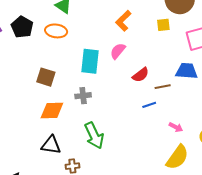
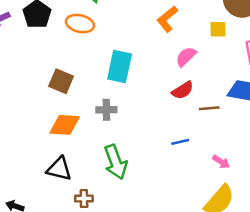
pink semicircle: (118, 51) -> (186, 57), moved
blue line: (149, 105) -> (180, 142), moved

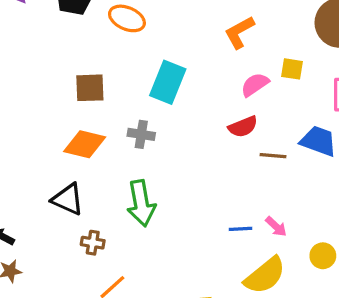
yellow square: (218, 29) -> (292, 69), moved
brown square: (61, 81) -> (90, 88), turned -35
blue line: (180, 142) -> (240, 229), moved

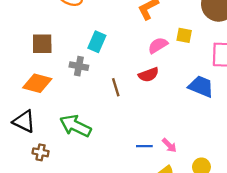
cyan rectangle: (168, 82) -> (97, 42), size x0.7
gray cross: (141, 134) -> (79, 66), moved
brown line: (273, 156) -> (116, 87), moved, turned 66
green arrow: (141, 203) -> (75, 126), turned 124

